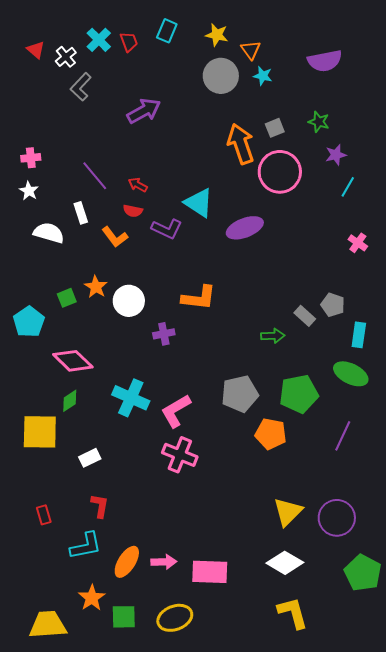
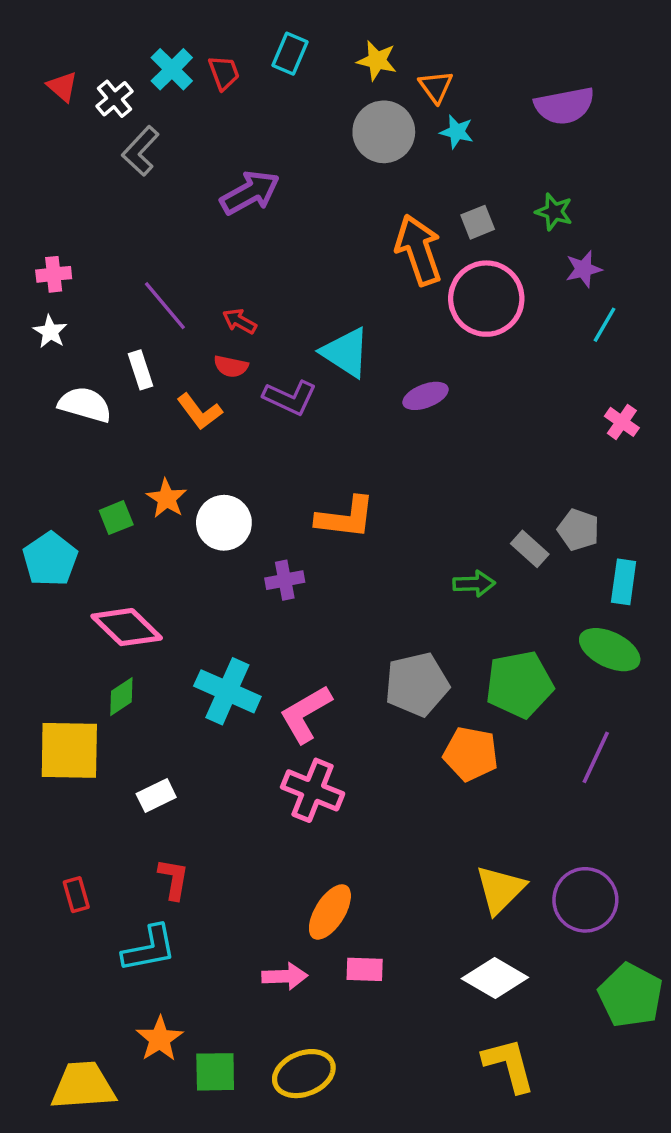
purple ellipse: (245, 228) -> (425, 396), size x0.7
orange ellipse: (127, 562) -> (330, 912), moved
pink rectangle: (210, 572) -> (365, 969), moved, size x0.6

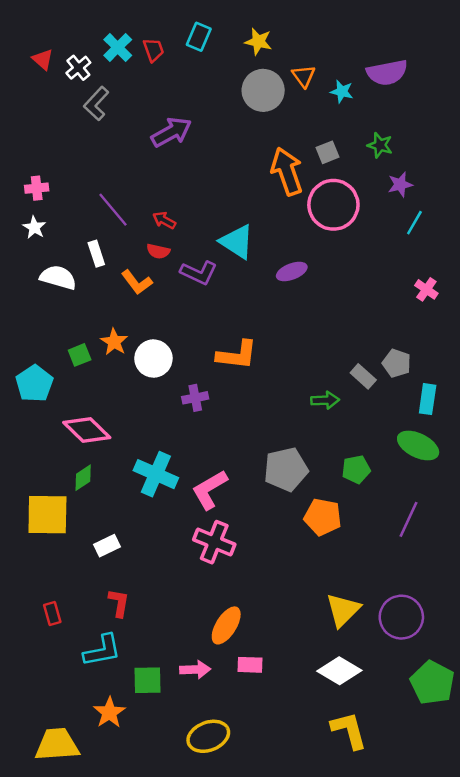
orange triangle: (436, 87) -> (304, 76), moved
cyan star: (457, 132) -> (342, 92), moved
green pentagon: (519, 684) -> (356, 469), size x0.6
green square: (215, 1072) -> (148, 680), moved

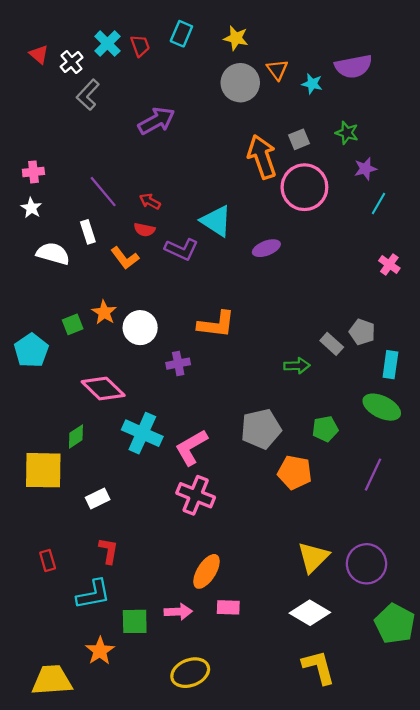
pink diamond: (87, 430) -> (103, 389), moved

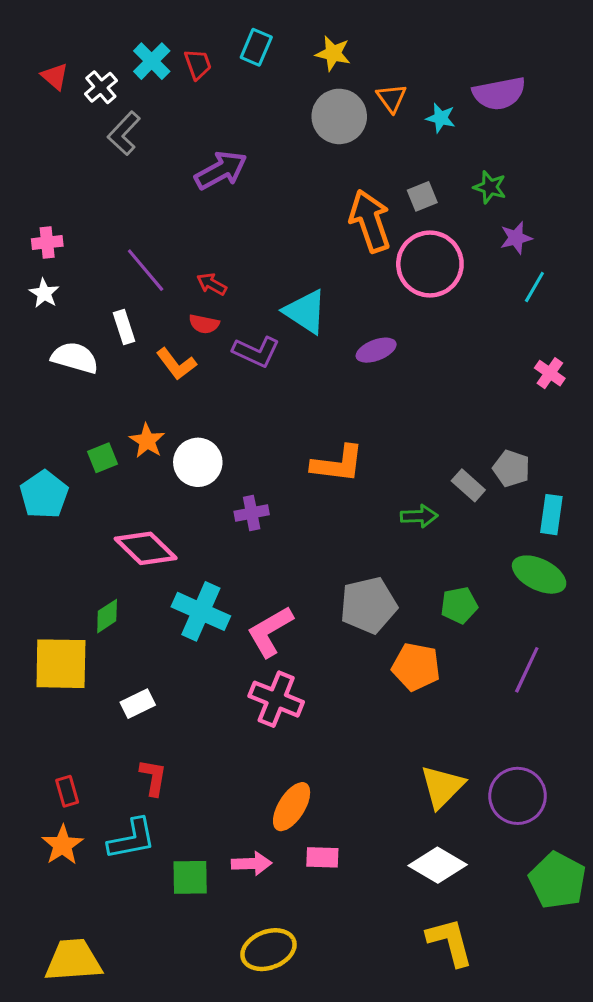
orange L-shape: (216, 324) -> (338, 464), moved
orange star: (100, 651) -> (63, 845), moved

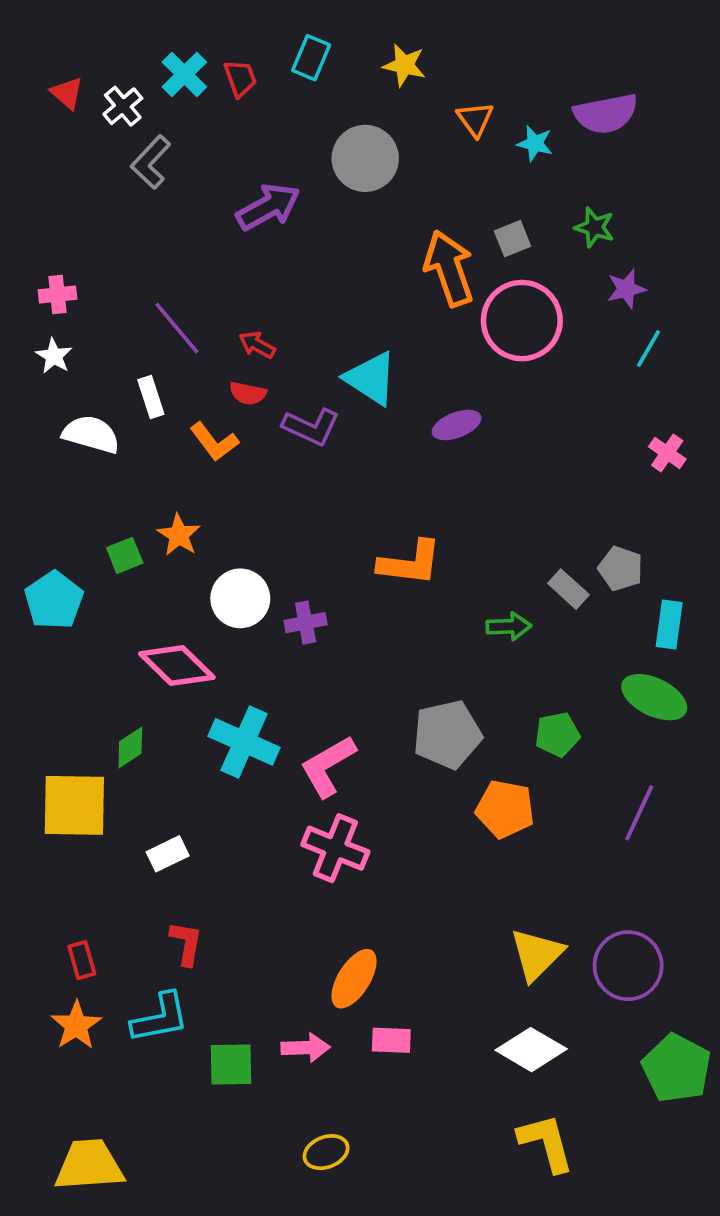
gray circle: (339, 116) -> (365, 158), moved
white circle: (198, 462) -> (240, 598), moved
yellow ellipse: (269, 950) -> (326, 1152), size x0.7

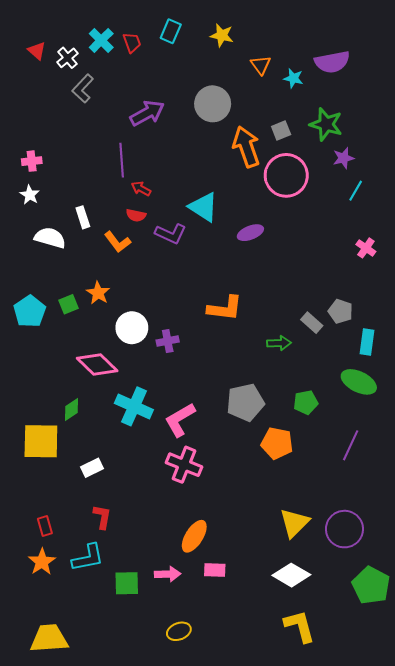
gray circle: (365, 158) -> (213, 104), moved
green star: (595, 227) -> (326, 124), size x1.5
purple line: (177, 328) -> (122, 160), moved, turned 36
cyan pentagon: (54, 600) -> (30, 311), moved

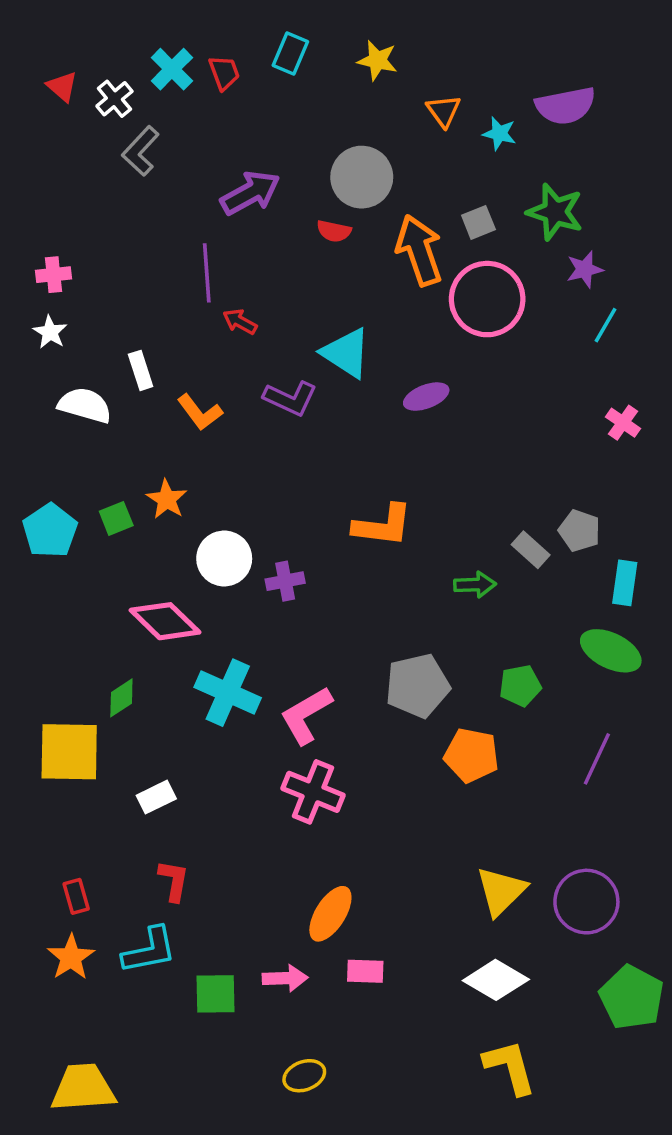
red semicircle: (136, 215) -> (334, 231), moved

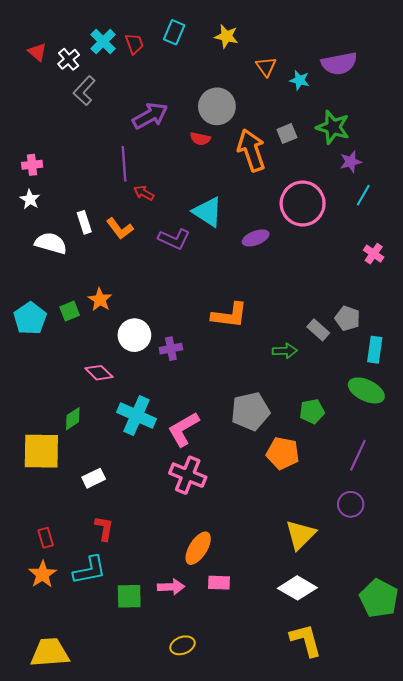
pink circle: (487, 299) -> (303, 203), moved
orange L-shape: (200, 412) -> (120, 229), moved
pink diamond: (165, 621) -> (99, 373), size x0.7
purple circle: (586, 902) -> (351, 504), moved, size x0.7

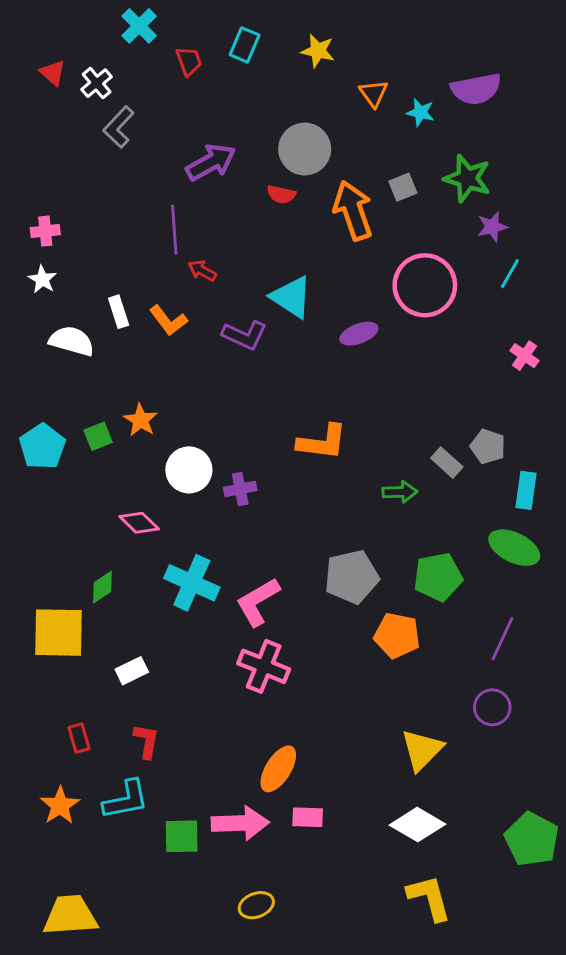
cyan cross: (103, 42) -> (139, 26), moved
green pentagon: (312, 411) -> (438, 577), size x1.4
red rectangle: (46, 538) -> (79, 738), moved
pink arrow: (171, 587) -> (240, 823), size x1.5

